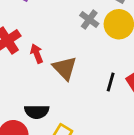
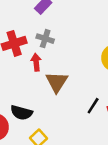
gray cross: (89, 20) -> (45, 39), moved, turned -35

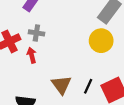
brown triangle: (57, 82) -> (61, 85), moved

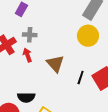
brown triangle: (61, 85) -> (55, 64), moved

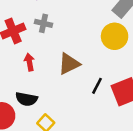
red arrow: (27, 55) -> (29, 62), moved
brown triangle: (55, 64) -> (69, 64), turned 36

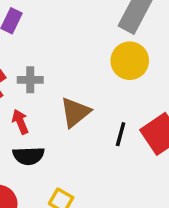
gray cross: (44, 23) -> (30, 80), moved
black semicircle: (27, 99) -> (28, 156), moved

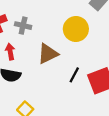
yellow circle: (130, 61) -> (76, 29), moved

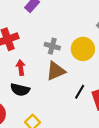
gray cross: (23, 26) -> (52, 46), moved

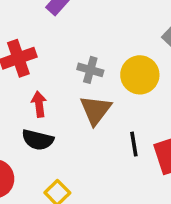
brown triangle: (56, 71) -> (96, 110), turned -30
black line: (80, 92) -> (134, 144), turned -40

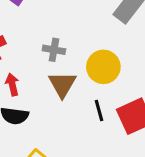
yellow circle: (140, 75) -> (103, 67), moved

